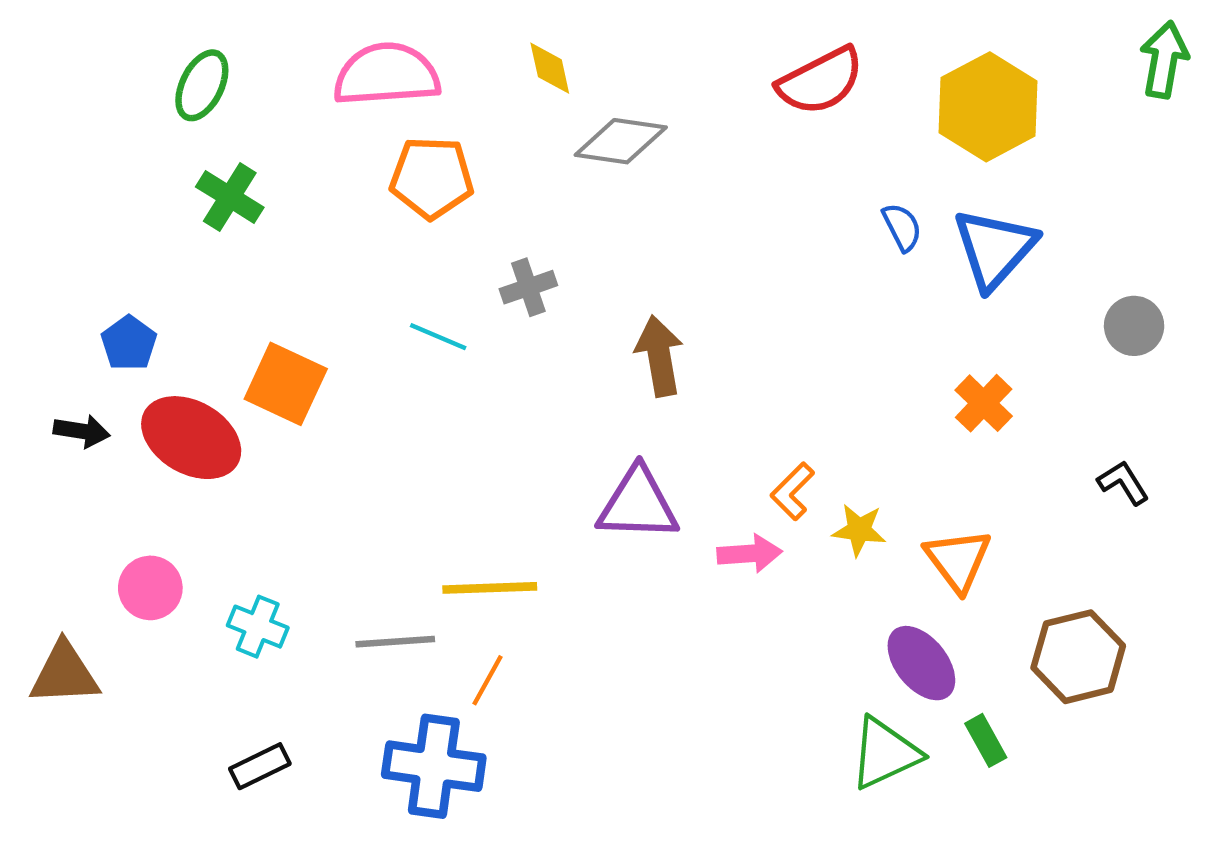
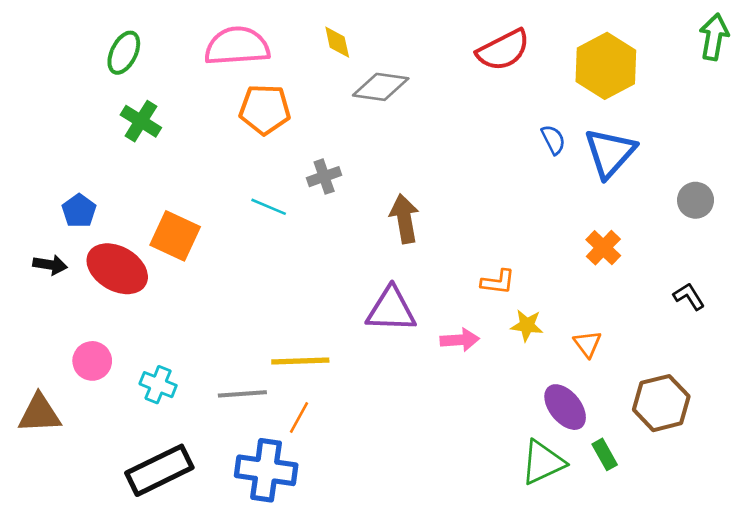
orange L-shape: (793, 491) -> (498, 282), moved, turned -128
orange triangle: (958, 560) -> (587, 344), size x0.7
black rectangle: (260, 766) -> (159, 470), size x1.8

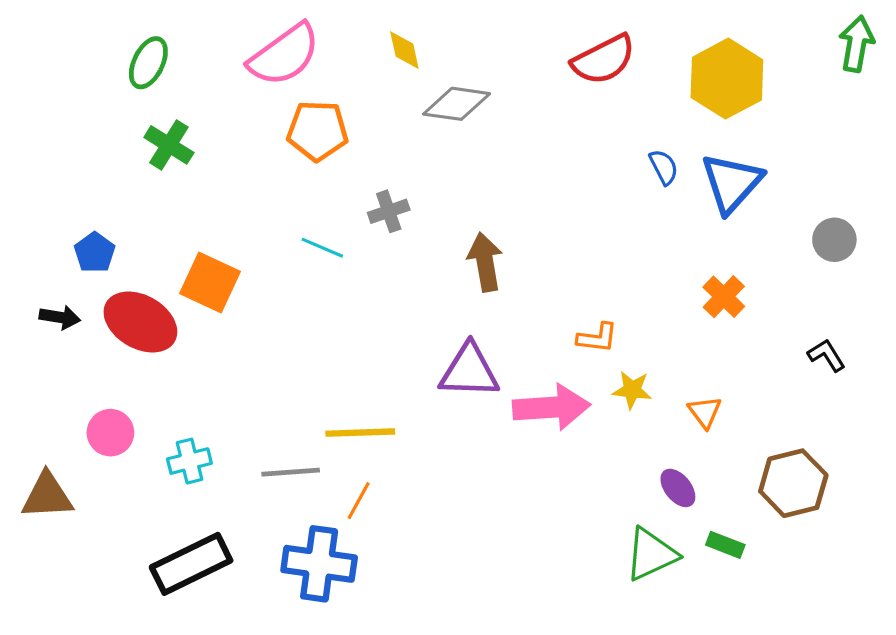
pink semicircle: (237, 46) -> (284, 55), turned 148
pink arrow: (460, 340) -> (551, 407), size x1.6
cyan cross: (158, 385) -> (189, 461), turned -36
purple ellipse: (565, 407) -> (678, 488), size x0.7
green rectangle: (605, 454) -> (725, 545), turned -40

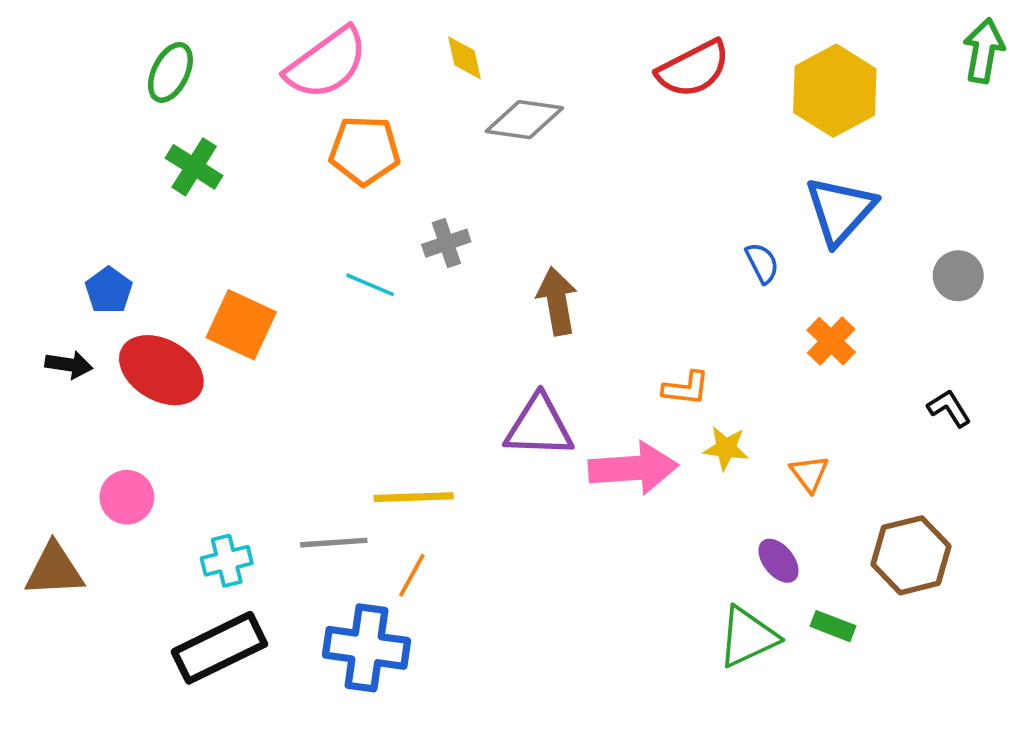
blue semicircle: (664, 167) -> (762, 263), moved
cyan cross: (189, 461) -> (227, 561), moved

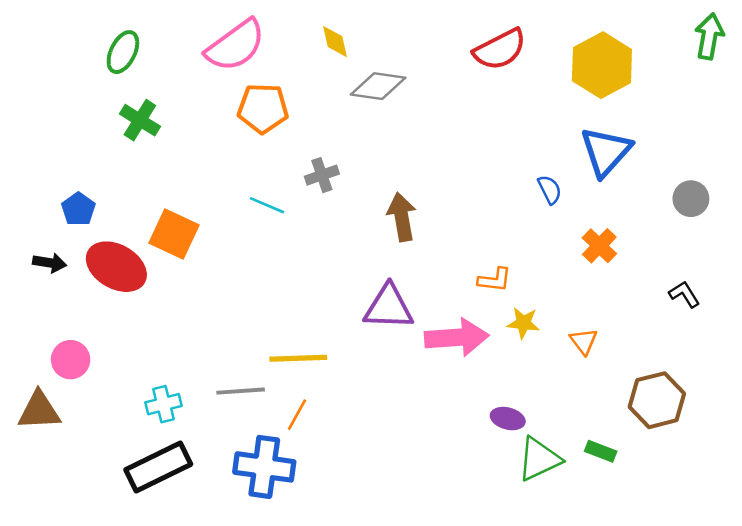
pink circle: (127, 497) -> (71, 360), moved
purple ellipse: (779, 561) -> (508, 419), moved, turned -36

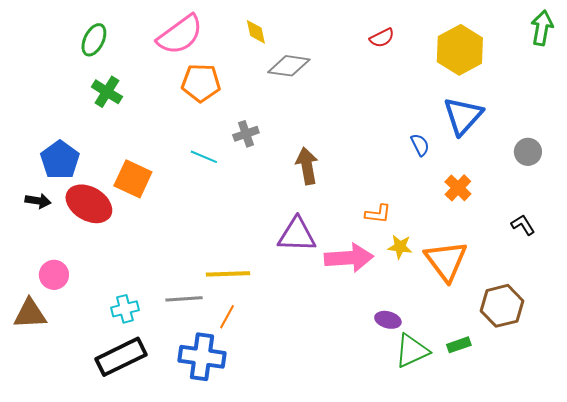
red semicircle: (500, 49) -> (382, 38), size x0.6
blue pentagon: (78, 209) -> (60, 160), size x1.5
orange triangle: (584, 341) -> (446, 261), size x2.0
green rectangle: (601, 451) -> (459, 345), turned -40

